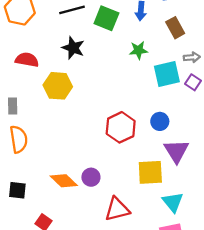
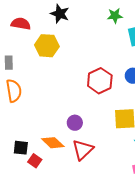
orange diamond: (64, 181) -> (53, 143), moved
black square: (17, 190) -> (21, 148), moved
red triangle: (117, 209) -> (83, 150), moved, turned -30

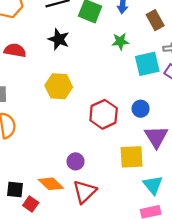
yellow hexagon: (47, 46) -> (59, 86), moved

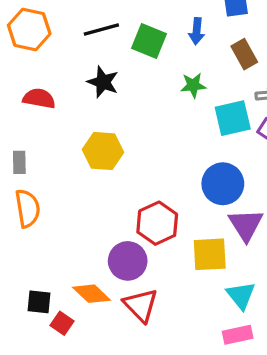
blue circle: (141, 109) -> (223, 184), size x1.6
red hexagon: (104, 114) -> (157, 223), moved
purple circle: (76, 161) -> (128, 261), size x1.5
red triangle: (84, 192) -> (141, 305), turned -30

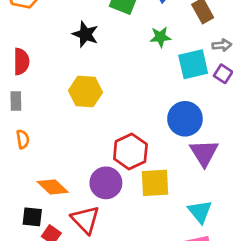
red semicircle: (39, 98) -> (21, 62), moved, turned 80
orange semicircle: (28, 208) -> (23, 139), size x0.6
yellow square: (210, 254) -> (155, 183), moved
orange diamond: (92, 294) -> (53, 187), moved
red triangle: (141, 305) -> (85, 220), moved

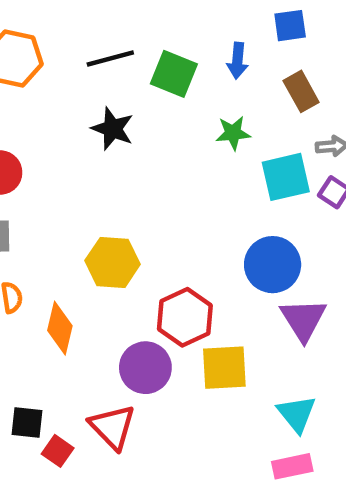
yellow hexagon: (85, 92) -> (113, 262), moved
orange diamond: (53, 187) -> (60, 328), moved, turned 60

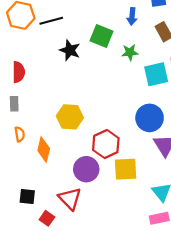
black line: (110, 59) -> (51, 21), moved
green square: (174, 74) -> (101, 36), moved
red square: (58, 451) -> (47, 218), moved

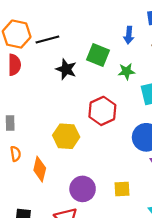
red semicircle: (19, 72) -> (14, 65), moved
red hexagon: (106, 144) -> (102, 111), moved
yellow square: (126, 169) -> (122, 189), size x0.7

